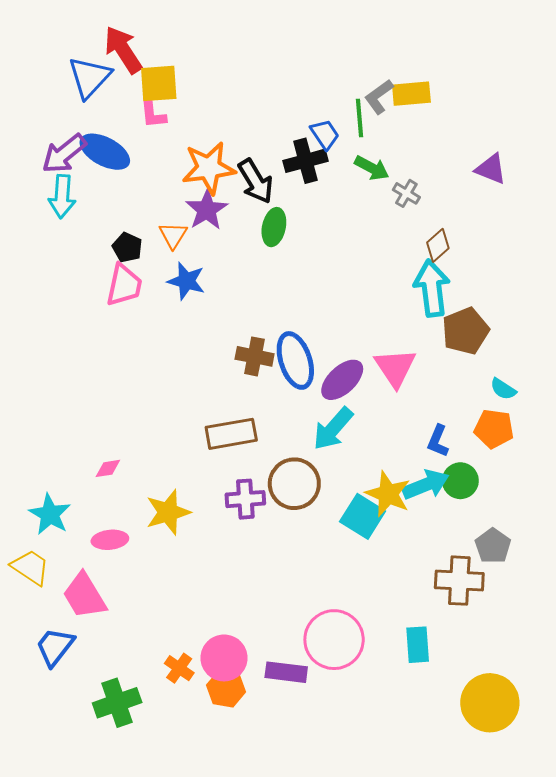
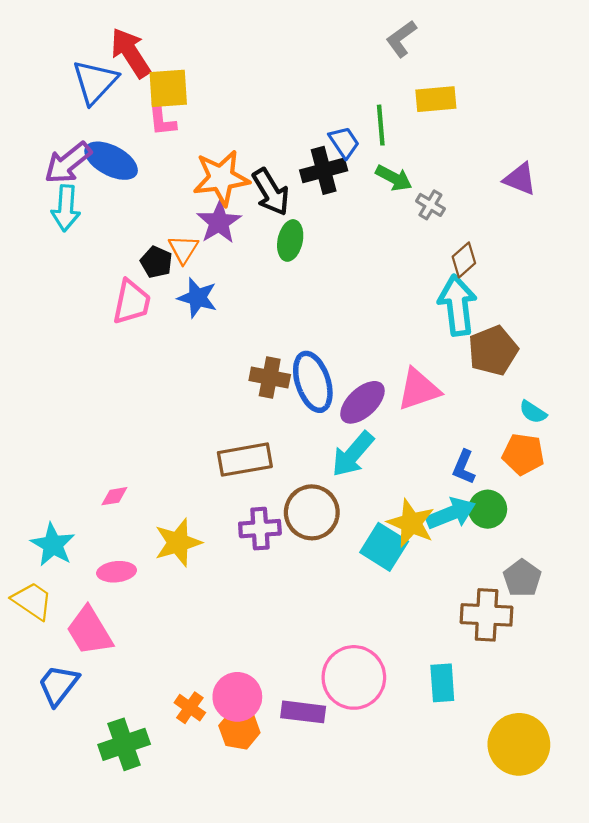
gray L-shape: (379, 97) -> (401, 39), moved
black pentagon: (127, 247) -> (156, 262), moved
pink triangle: (395, 368) -> (419, 389), turned 45

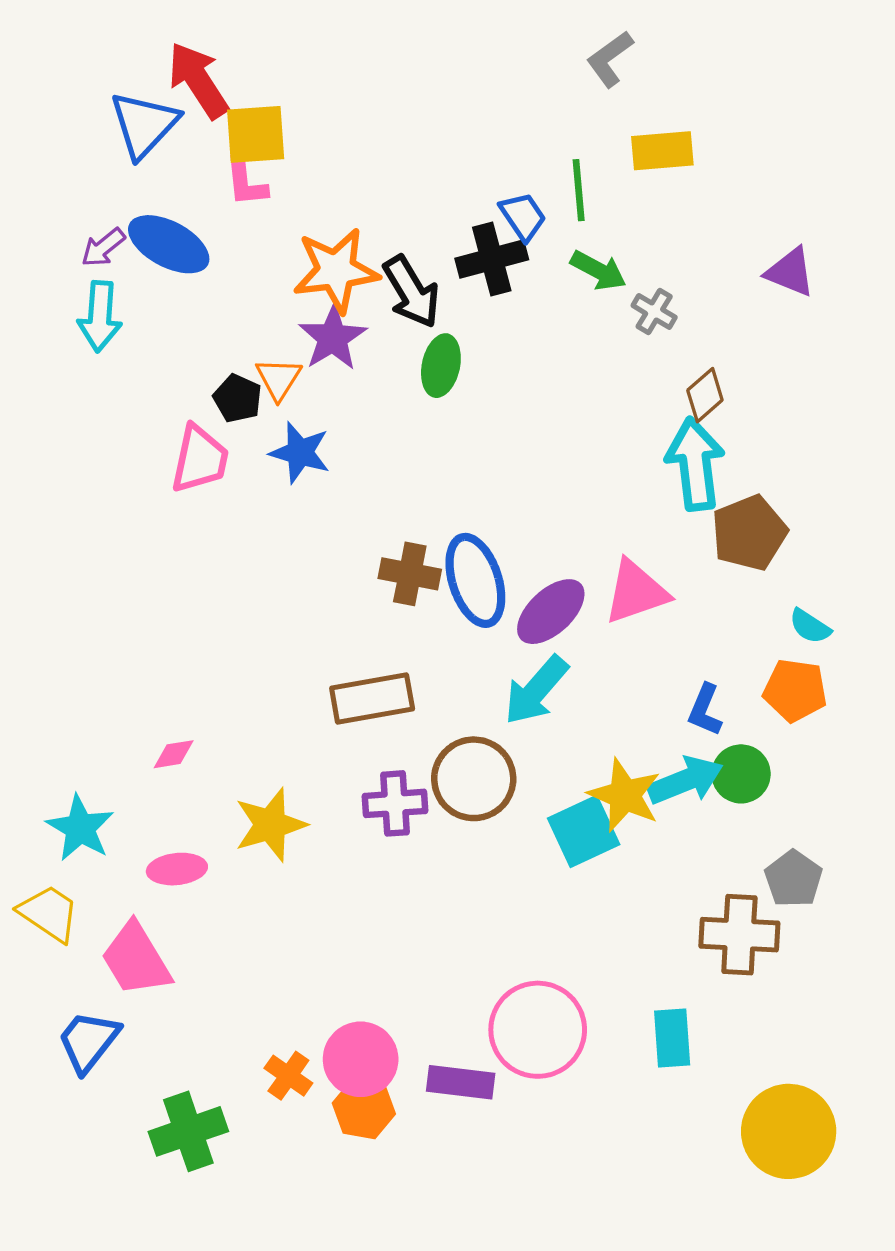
purple arrow: (68, 163) -> (103, 248), size x0.6
cyan square: (384, 547) -> (584, 831), turned 33

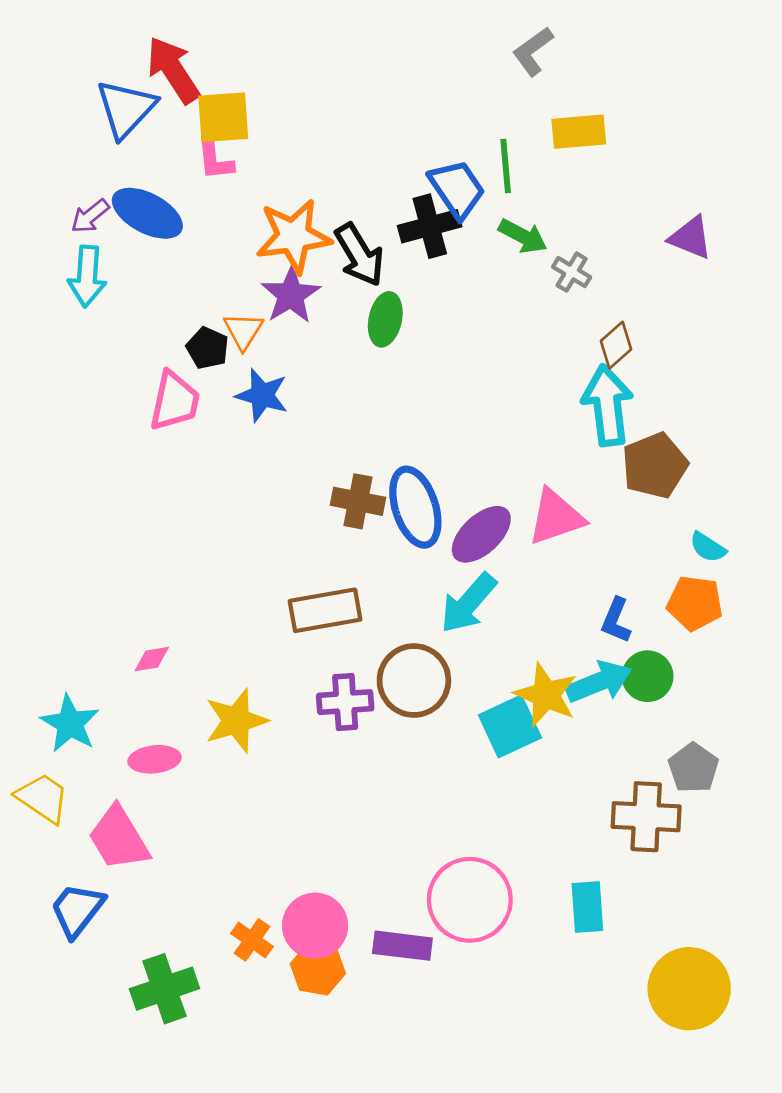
blue trapezoid: (523, 216) -> (457, 189), size x1.4

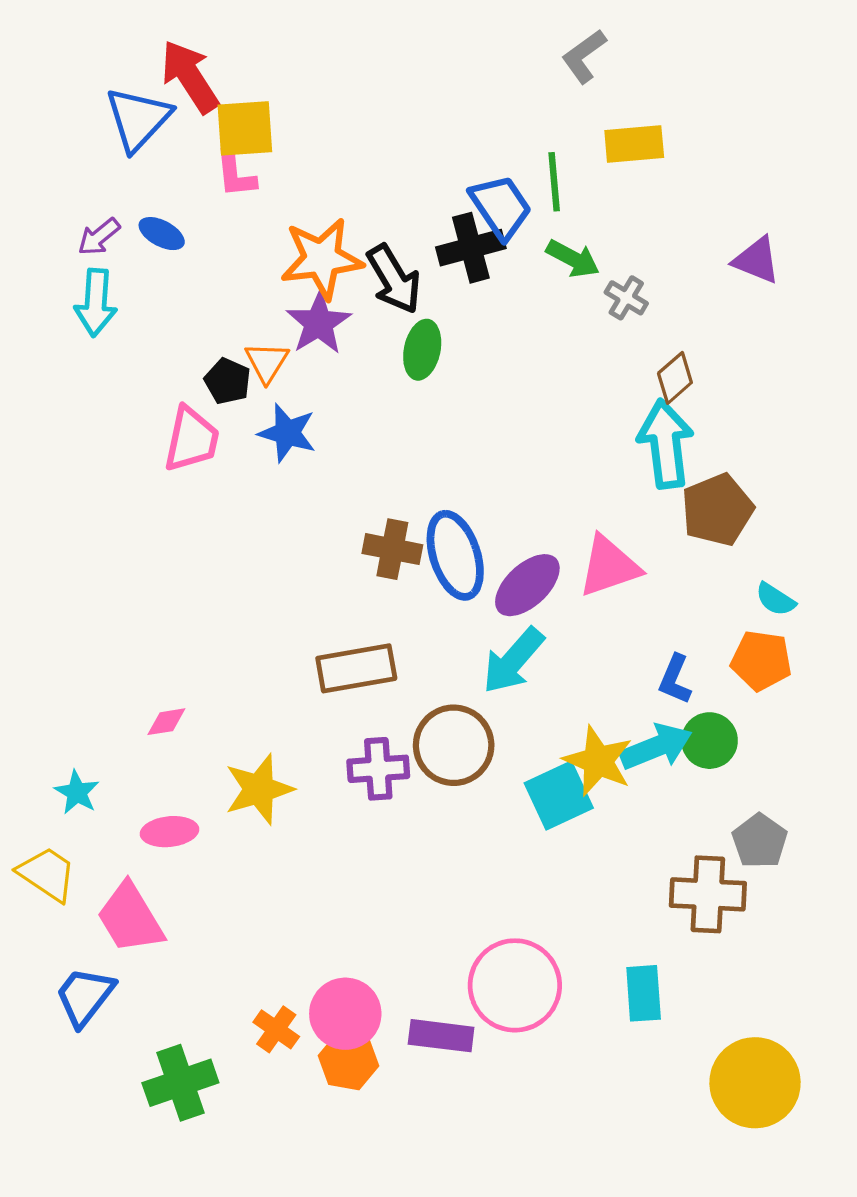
blue ellipse: (147, 213) -> (162, 234), size x0.6
cyan star: (70, 724) -> (77, 792), size x0.7

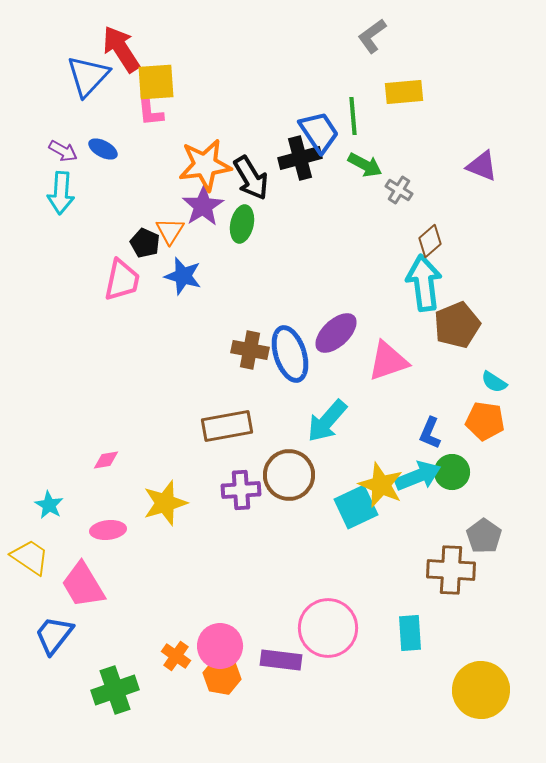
purple arrow: (99, 237) -> (63, 151), turned -112
green ellipse: (422, 350) -> (242, 224), moved
purple ellipse: (527, 585) -> (336, 333), moved

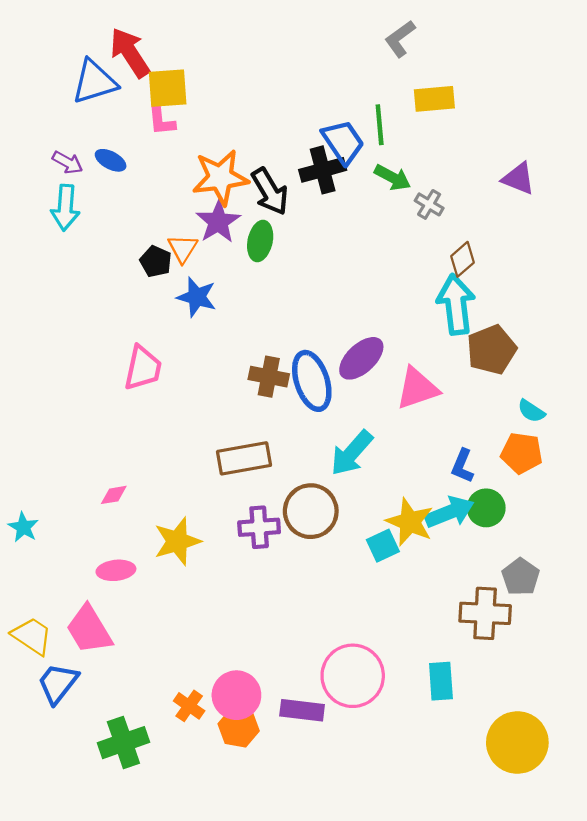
blue triangle: (88, 76) -> (94, 82), turned 30
pink trapezoid: (122, 280) -> (143, 368), moved
cyan star: (49, 505) -> (23, 527), moved
cyan square: (356, 507) -> (383, 546), size x0.7
yellow trapezoid: (30, 557) -> (32, 636), moved

